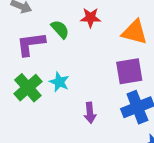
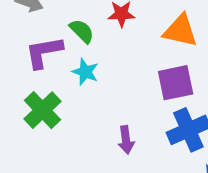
cyan star: (59, 82) -> (85, 72), moved

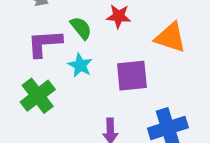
purple square: (176, 83) -> (132, 76), moved

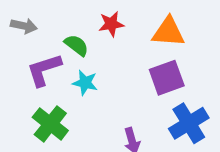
purple square: (132, 76) -> (167, 78), moved

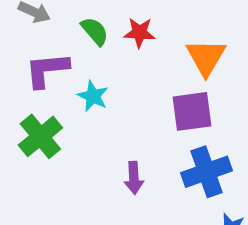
orange triangle: (168, 32) -> (206, 57), turned 44
green semicircle: (76, 45) -> (95, 31), moved

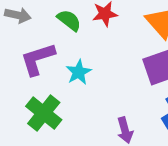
cyan star: (93, 96) -> (79, 72), turned 30

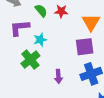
green cross: (44, 113) -> (30, 60), moved

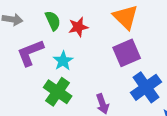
green semicircle: (41, 11) -> (53, 21), turned 32
red star: (61, 11) -> (78, 27), moved

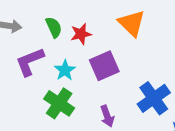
purple square: (127, 53) -> (104, 66), moved

